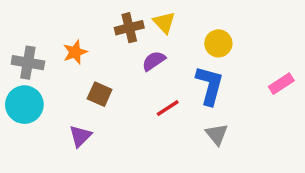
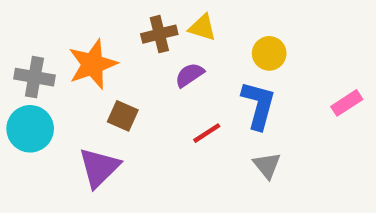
yellow triangle: (164, 22) -> (202, 28), turned -30
orange star: (75, 52) -> (93, 64), size x1.6
purple triangle: (80, 136) -> (99, 168), size x1.5

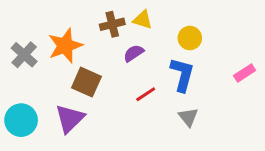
gray cross: (34, 77) -> (24, 55), turned 32
brown square: (123, 116) -> (86, 82), size x1.4
cyan circle: (30, 129) -> (21, 120), moved

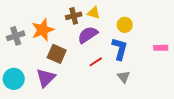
purple semicircle: (134, 53) -> (88, 35), size x1.5
gray cross: (24, 55) -> (16, 36), turned 30
pink rectangle: (245, 73) -> (161, 48), turned 32

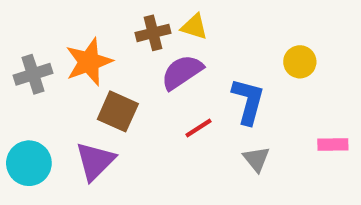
yellow circle: (125, 25) -> (300, 62), moved
pink rectangle: (161, 48) -> (333, 145), moved

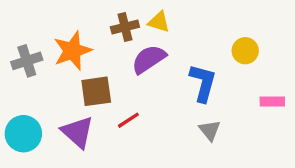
brown square: (118, 111) -> (96, 91), turned -32
red line: (198, 128) -> (128, 120), moved
pink rectangle: (333, 145) -> (272, 102), moved
purple triangle: (95, 161) -> (78, 132), turned -33

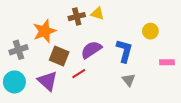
purple semicircle: (149, 59) -> (91, 50), moved
gray cross: (27, 61) -> (19, 50), moved
brown square: (96, 91) -> (59, 56), turned 30

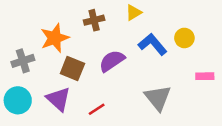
yellow triangle: (97, 13) -> (134, 13), moved, turned -48
blue L-shape: (124, 51) -> (153, 44), moved, turned -55
red line: (79, 74) -> (97, 109), moved
gray triangle: (129, 80) -> (158, 98), size x1.6

